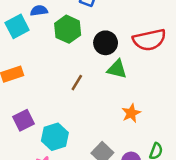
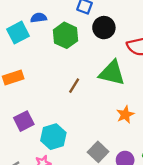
black circle: (106, 43) -> (104, 28), moved
green triangle: (117, 69) -> (112, 73), size x1.4

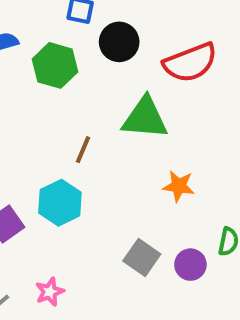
orange star: (125, 115) -> (179, 186), turned -30
cyan hexagon: (53, 137) -> (60, 203), moved

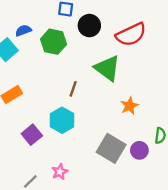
green triangle: (145, 118) -> (107, 68), turned 36
orange star: (179, 186) -> (129, 106), turned -30
gray square: (142, 258) -> (111, 148), size x1.4

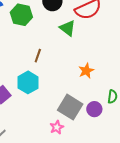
green triangle: (107, 68) -> (68, 28), moved, size x0.7
pink star: (60, 172) -> (57, 127), moved

